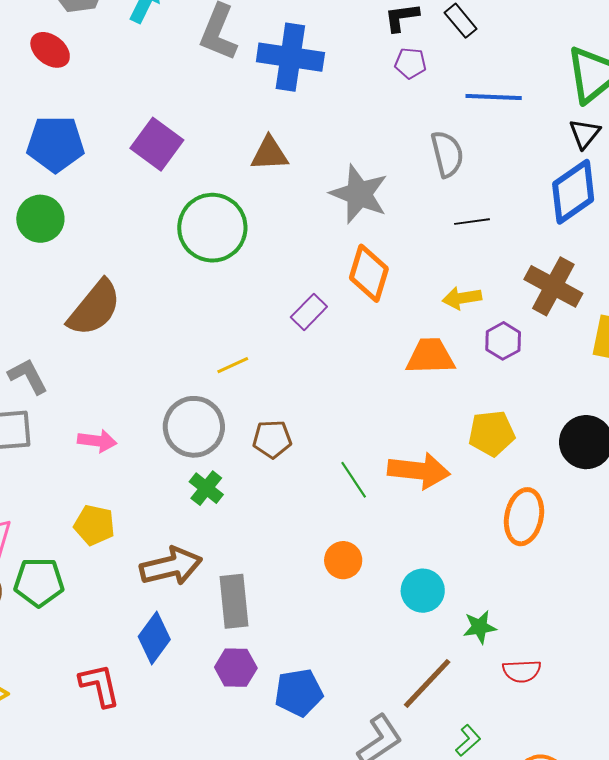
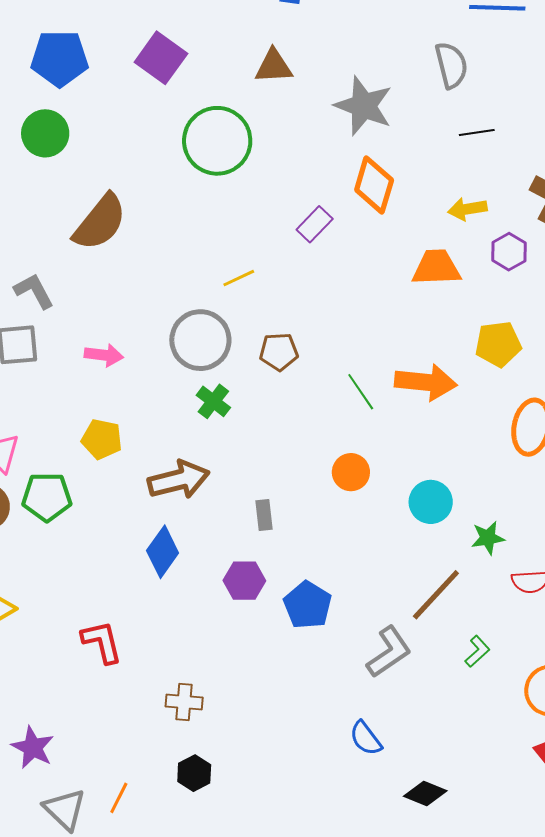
gray rectangle: (234, 601) -> (264, 515), moved, size x0.6
red L-shape: (100, 685) -> (102, 642), moved
blue pentagon: (299, 693) -> (308, 605), turned -30

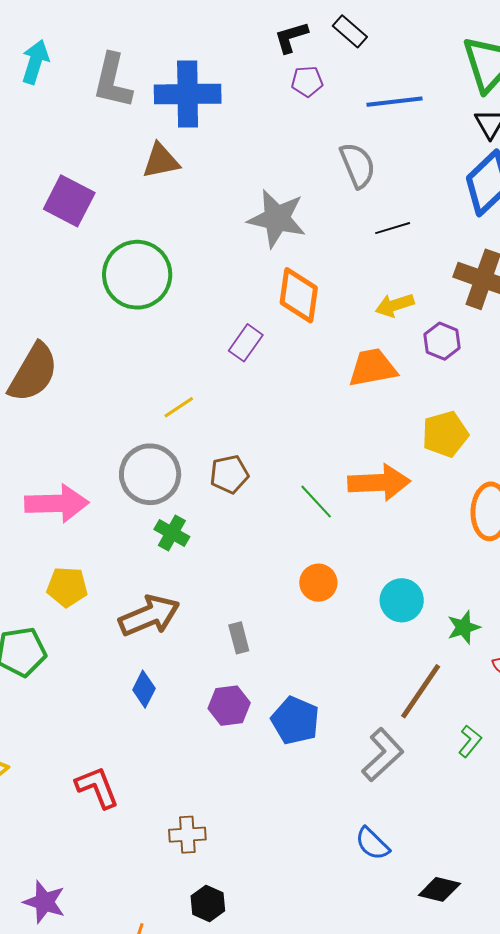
brown triangle: (274, 66) -> (161, 161), moved
pink arrow: (104, 355) -> (57, 503), size x1.6
blue diamond: (163, 552) -> (144, 689), size x0.7

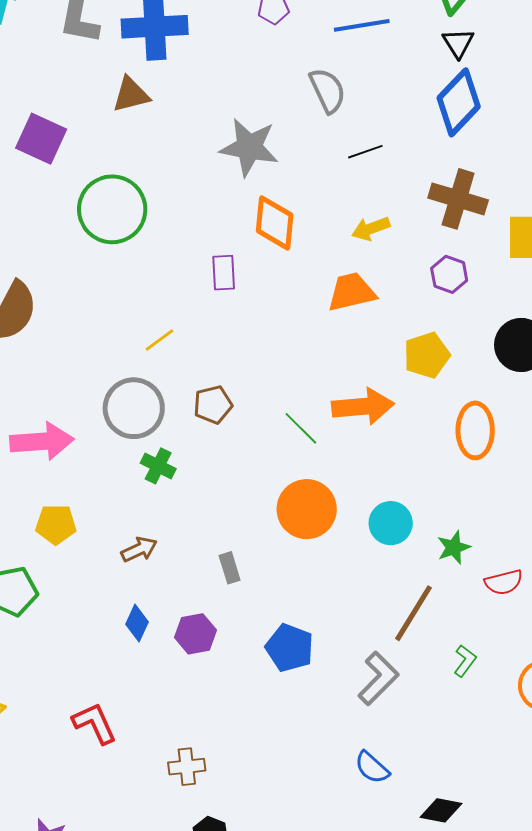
purple hexagon: (442, 341) -> (449, 274), moved
purple rectangle: (246, 343) -> (224, 273), turned -36
orange circle: (318, 583) -> (307, 509), size x1.6
brown arrow: (149, 616) -> (139, 549), size x0.6
purple hexagon: (229, 706) -> (195, 634), moved

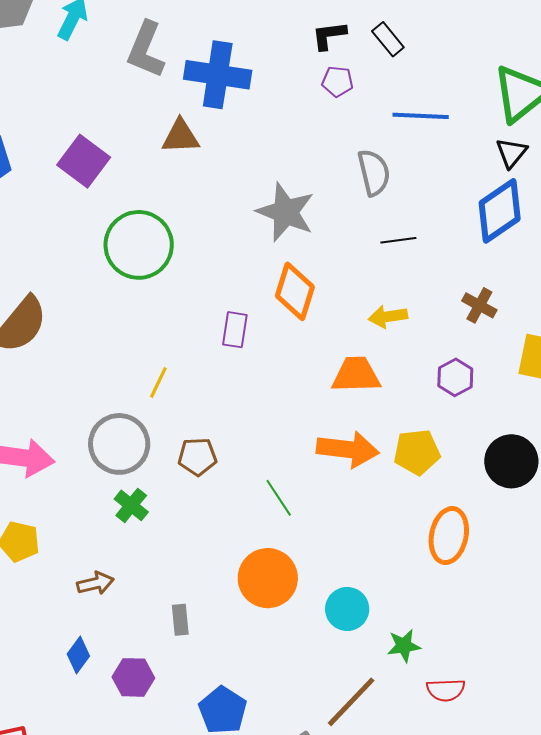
brown cross: (458, 199) -> (479, 305), size x0.6
yellow line: (160, 340) -> (158, 382), turned -40
orange arrow: (363, 406) -> (348, 449), moved

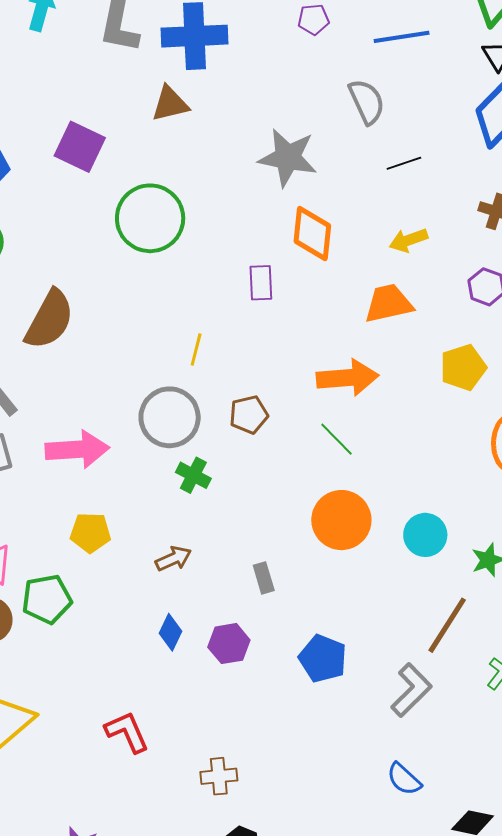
orange arrow: (348, 449) -> (348, 378), moved

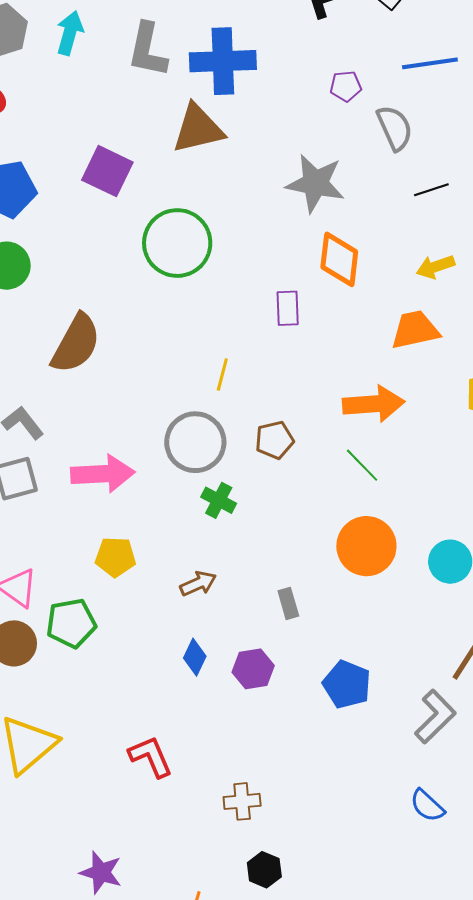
purple pentagon: (313, 19) -> (346, 86), moved
brown triangle: (170, 104) -> (198, 129), size x1.4

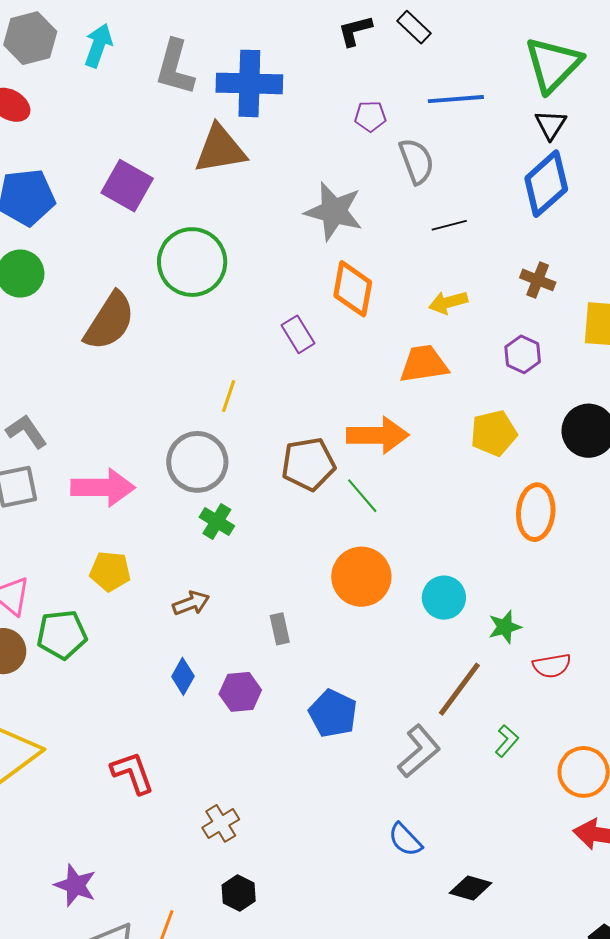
purple rectangle: (288, 308) -> (298, 334), turned -33
brown semicircle: (76, 344) -> (110, 321), moved
brown pentagon: (274, 440) -> (308, 464), moved, size x1.4
brown cross: (242, 801) -> (221, 823), turned -30

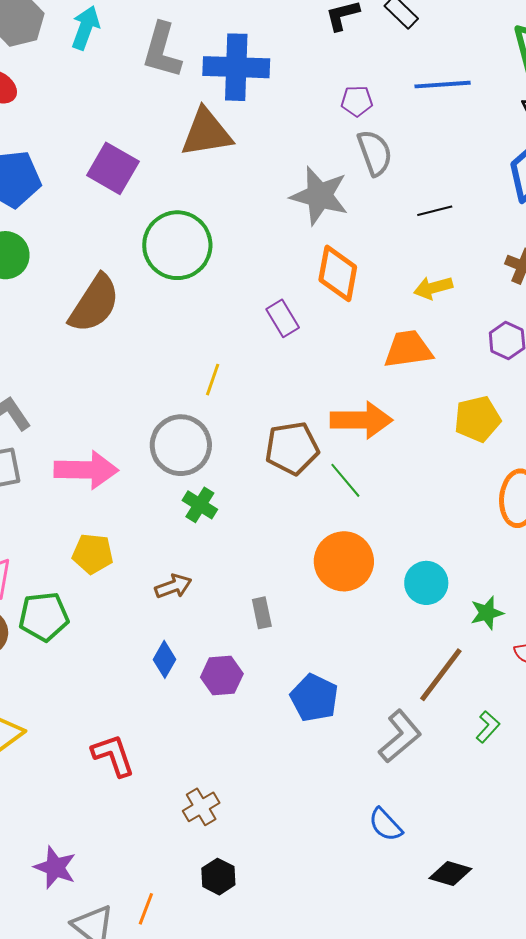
gray semicircle: (417, 161) -> (375, 153), moved

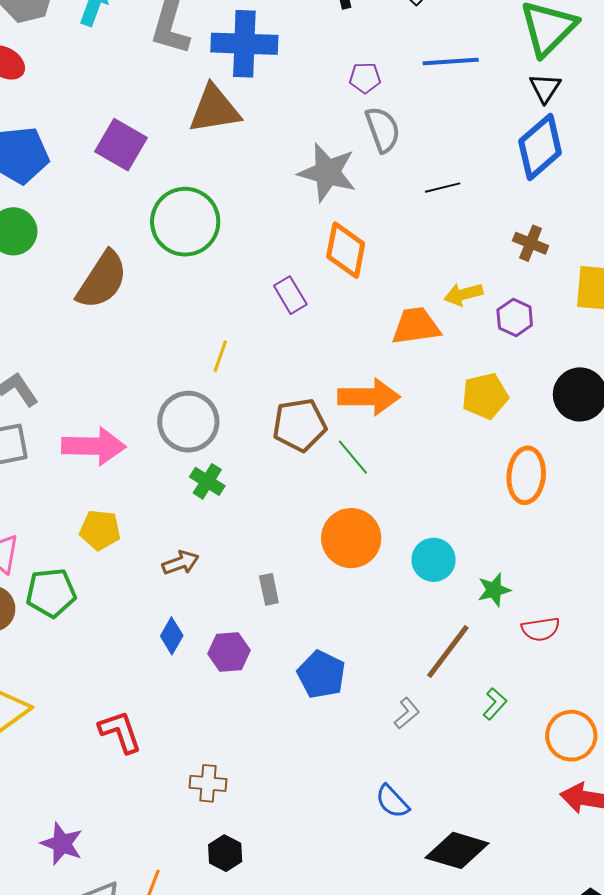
yellow arrow: (433, 288) -> (463, 294), moved
gray L-shape: (400, 736) -> (407, 713), size x0.6
brown cross: (201, 807) -> (208, 783), turned 36
black diamond: (450, 874) -> (457, 850), size x1.5

